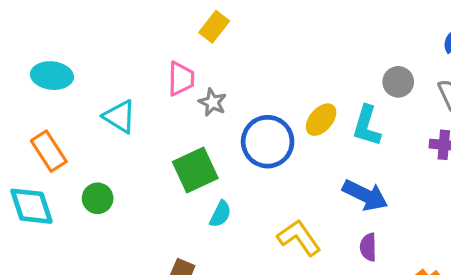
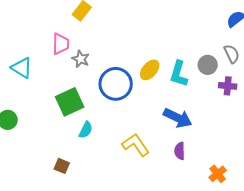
gray circle: (398, 82) -> (208, 65), moved

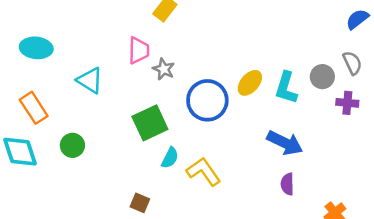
yellow L-shape: (136, 145) -> (204, 172), moved

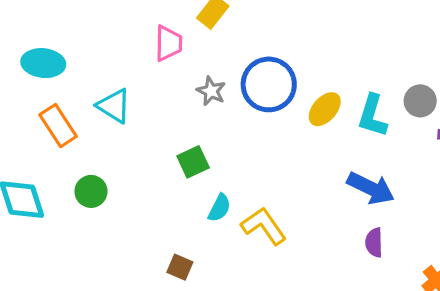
pink trapezoid: (139, 50) -> (168, 43), moved
blue circle: (207, 100) -> (269, 84), moved
orange rectangle: (34, 108) -> (58, 126), moved
green square: (150, 123) -> (193, 162), size x0.7

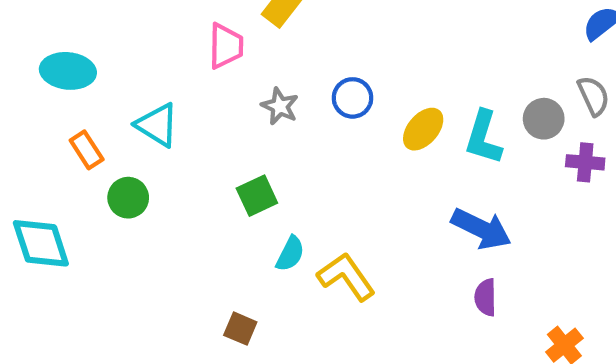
blue circle: (269, 84) -> (353, 98), size x0.6
orange rectangle: (58, 126) -> (87, 150), size x0.7
green circle: (91, 191) -> (128, 198), moved

